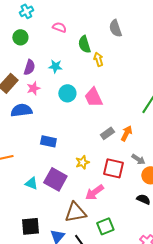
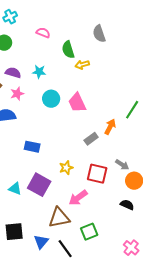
yellow arrow: (98, 59) -> (82, 65), turned -88
purple semicircle: (29, 67) -> (13, 73), turned -91
orange arrow: (126, 133) -> (110, 127), moved

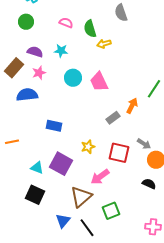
pink semicircle: (43, 33) -> (66, 23), moved
brown triangle: (59, 218) -> (81, 197), turned -30
black square: (14, 232) -> (35, 195), moved, turned 30
pink cross: (131, 248) -> (153, 227), turned -35

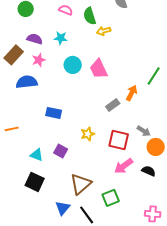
purple square: (61, 164) -> (61, 151), size x0.6
pink arrow: (100, 177) -> (124, 166), moved

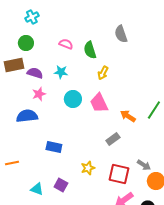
yellow arrow: (104, 31) -> (103, 73), moved, turned -48
brown rectangle: (14, 55) -> (14, 65), moved, turned 36
orange arrow: (132, 93) -> (128, 116), moved, turned -84

